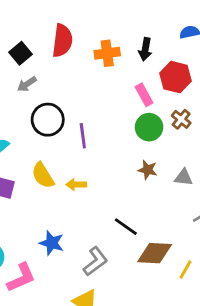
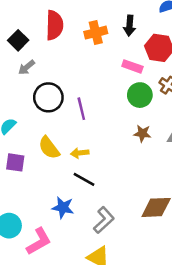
pink rectangle: (144, 95) -> (132, 66), turned -36
black line: (126, 227) -> (84, 179), moved

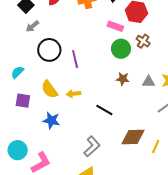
black line: (84, 179) -> (104, 110), moved
blue star: (63, 208) -> (51, 120), moved

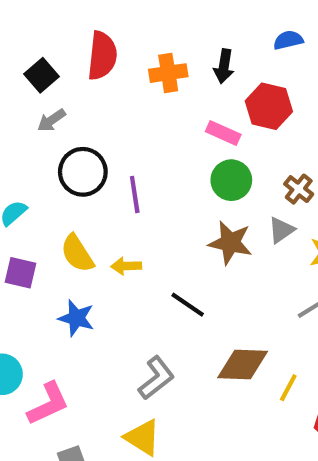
brown cross: (143, 41) -> (299, 189), moved
brown star: (123, 79) -> (230, 243), size x1.5
gray triangle: (149, 82) -> (281, 230), moved, turned -40

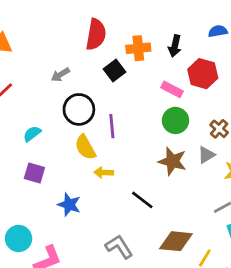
black square: (41, 75) -> (115, 71), moved
yellow semicircle: (77, 253) -> (85, 147), moved
gray L-shape: (156, 378) -> (119, 247), turned -88

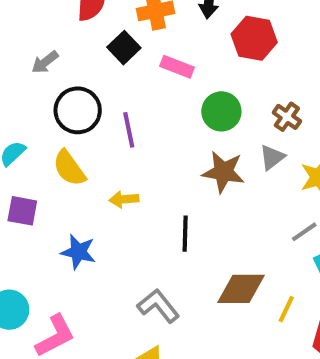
pink rectangle: (172, 89) -> (177, 67), moved
yellow semicircle: (85, 147) -> (69, 168), moved
black line: (142, 200) -> (185, 234), turned 60

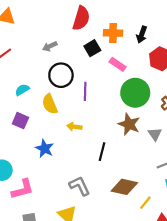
green circle: (221, 111) -> (135, 93), size x1.4
gray triangle: (272, 157) -> (155, 134), moved, turned -40

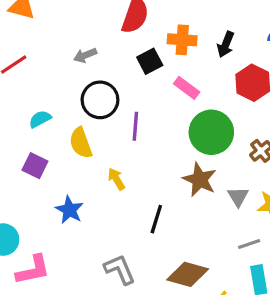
yellow arrow: (74, 127) -> (116, 179), turned 48

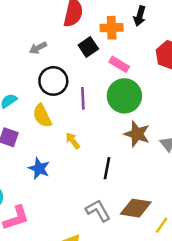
black arrow: (226, 44) -> (140, 16), moved
green circle: (211, 132) -> (124, 96), moved
gray L-shape: (120, 269) -> (98, 211), moved

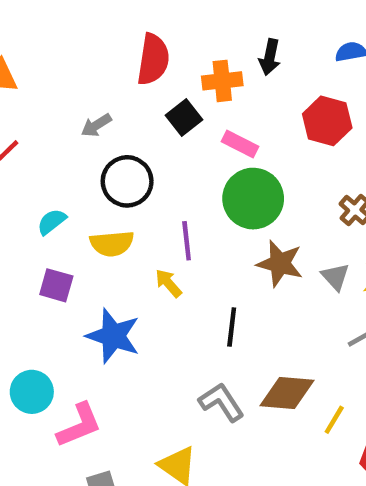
purple line: (83, 98) -> (187, 241), moved
yellow semicircle: (42, 116) -> (112, 244), turned -65
blue star: (39, 168) -> (113, 336), size x1.4

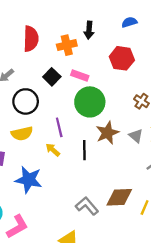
black square: (184, 118) -> (52, 77), moved
brown star: (280, 264) -> (107, 133), turned -30
black line: (232, 327) -> (84, 150), moved

